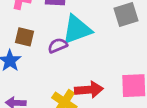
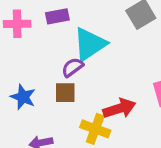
brown square: (24, 37) -> (65, 93), moved

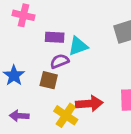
purple rectangle: (57, 16) -> (55, 37), moved
cyan triangle: (90, 44) -> (78, 46), size x0.7

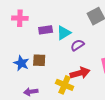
purple semicircle: (60, 61) -> (77, 45), moved
brown square: (49, 80) -> (39, 60), moved

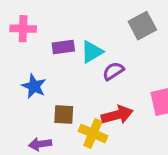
brown square: (39, 60) -> (64, 115), moved
blue star: (21, 63) -> (34, 86), moved

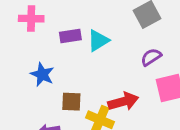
purple semicircle: (113, 71) -> (151, 57), moved

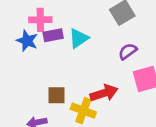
pink cross: (31, 19) -> (40, 20), moved
blue star: (42, 74) -> (27, 41), moved

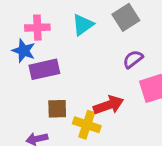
purple rectangle: (53, 35) -> (44, 69), moved, size x1.4
cyan triangle: (79, 38) -> (83, 25), moved

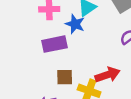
blue star: (24, 51) -> (75, 24), moved

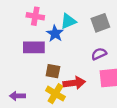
brown square: (65, 77) -> (53, 71), moved

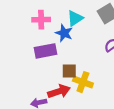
red arrow: (74, 83) -> (59, 91), moved
yellow cross: (55, 94) -> (83, 82), moved

